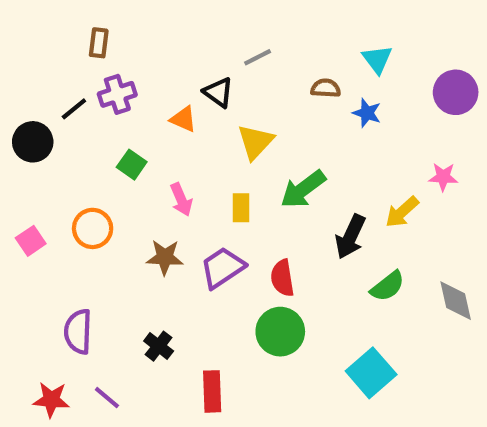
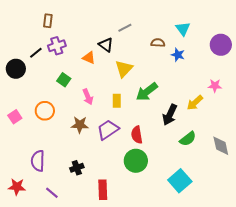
black cross: (159, 346) -> (77, 168), turned 32
red star: (51, 400) -> (17, 187), moved

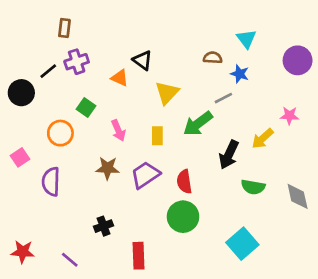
gray line: (125, 28) -> (223, 98), moved
orange circle: (45, 111) -> (60, 133), moved
green semicircle: (188, 139) -> (253, 187), turned 48
purple semicircle: (38, 161) -> (51, 182), moved

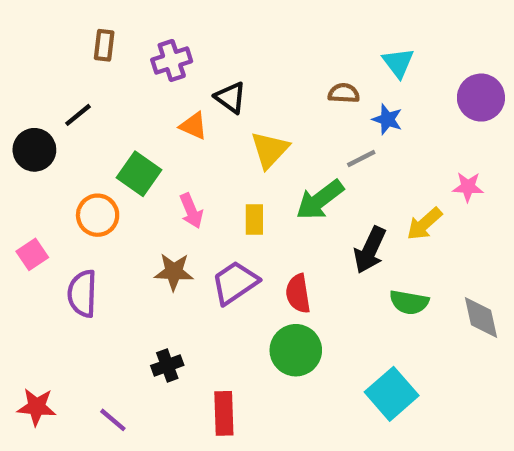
purple cross: (77, 62) -> (172, 60), moved
green square: (86, 107) -> (139, 174), size x1.4

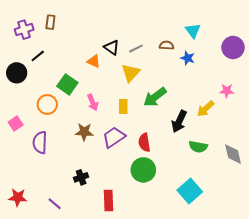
purple cross: (172, 60) -> (24, 30), moved
gray line: (361, 159) -> (136, 49), moved

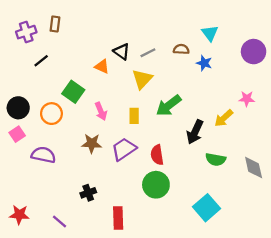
black circle: (17, 73) -> (18, 108), moved
purple semicircle: (40, 142) -> (43, 155), turned 100

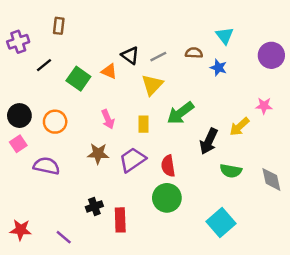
purple cross: (26, 32) -> (18, 42), moved
green square: (73, 92) -> (78, 79), moved
red rectangle: (118, 218) -> (120, 220), moved

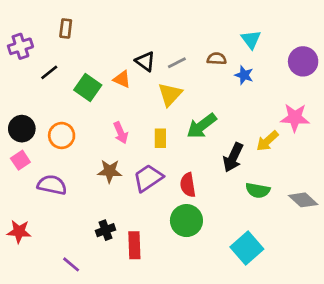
pink star: (264, 106) -> (295, 118), size x1.5
gray diamond: (271, 179) -> (303, 200), turned -35
red star: (21, 230) -> (19, 232), moved

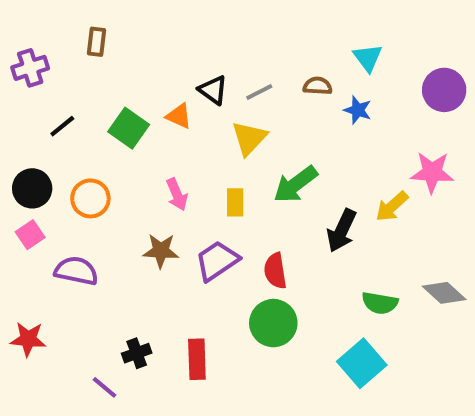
black line: (49, 72) -> (62, 126), moved
green semicircle: (258, 190) -> (380, 303), moved
black cross: (105, 230) -> (137, 353), moved

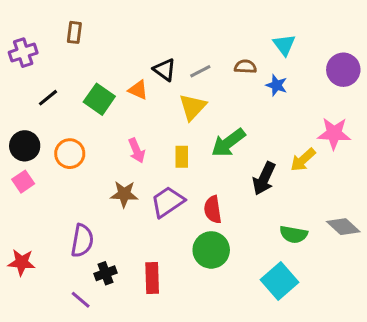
purple semicircle: (76, 271) -> (82, 241), moved, turned 88

